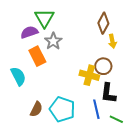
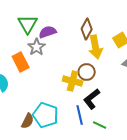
purple semicircle: (29, 32) -> (48, 32), moved
yellow arrow: (112, 41) -> (96, 47), size x1.6
black L-shape: (108, 93) -> (92, 99), turned 45
brown semicircle: (36, 109) -> (28, 121), moved

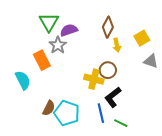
yellow arrow: (96, 47) -> (117, 45), size x0.6
brown semicircle: (28, 121) -> (49, 108), moved

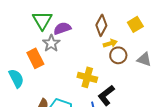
yellow square: (142, 38) -> (135, 24), moved
yellow arrow: (117, 45) -> (110, 43), turned -96
brown circle: (108, 70) -> (118, 55), moved

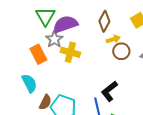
purple semicircle: (62, 28) -> (65, 24), size x1.4
yellow cross: (87, 77) -> (70, 52), moved
cyan semicircle: (16, 78) -> (29, 83), moved

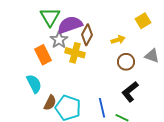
brown diamond: (104, 21) -> (87, 35), moved
brown circle: (121, 51) -> (126, 62), moved
black L-shape: (109, 91) -> (130, 92), moved

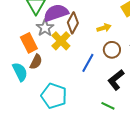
yellow cross: (75, 53) -> (61, 41), turned 30
brown semicircle: (50, 103) -> (36, 62), moved
blue line: (102, 108) -> (88, 63), moved, turned 42

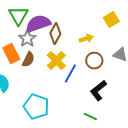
yellow cross: (61, 41) -> (56, 61), moved
brown semicircle: (36, 62) -> (28, 60), moved

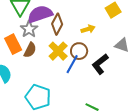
brown circle: (94, 61) -> (79, 51), moved
black L-shape: (98, 91) -> (100, 64), moved

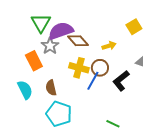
brown diamond: (57, 24) -> (78, 41), turned -70
brown semicircle: (30, 50) -> (51, 88), moved, turned 140
yellow cross: (58, 51) -> (79, 68), turned -30

